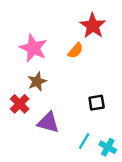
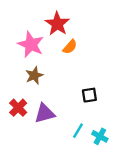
red star: (93, 26) -> (57, 24), moved
red cross: (20, 104) -> (18, 108), moved
purple triangle: (48, 122) -> (45, 113), turned -30

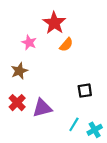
pink star: (31, 44) -> (29, 42), size x0.6
brown star: (34, 75) -> (19, 71), moved
cyan cross: (100, 136) -> (95, 130), turned 32

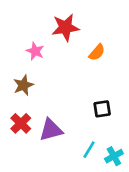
red star: (54, 23) -> (65, 27), turned 30
orange semicircle: (66, 45) -> (97, 52), moved

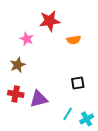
orange semicircle: (97, 52) -> (74, 40), turned 40
red cross: (21, 123) -> (16, 94), turned -35

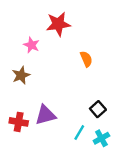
orange semicircle: (74, 40) -> (86, 59), moved, turned -104
black square: (78, 83) -> (98, 109), moved, turned -32
red cross: (16, 94) -> (19, 122), moved

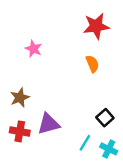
red star: (58, 24) -> (96, 26), moved
brown star: (21, 75) -> (20, 98), moved
cyan cross: (101, 138) -> (109, 149), turned -35

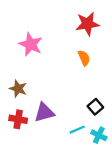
pink star: (34, 49) -> (31, 44), size x1.5
brown star: (20, 98) -> (18, 89), turned -30
cyan line: (85, 143) -> (77, 130), turned 35

